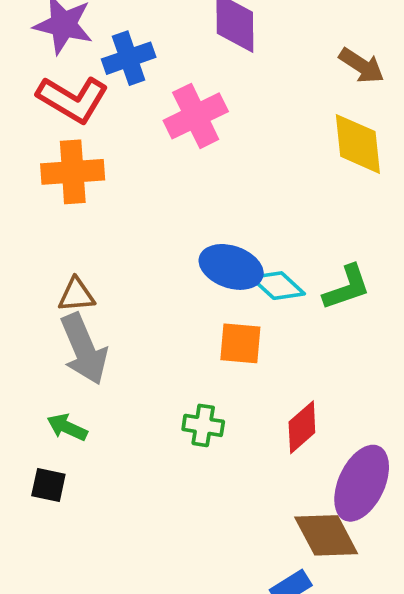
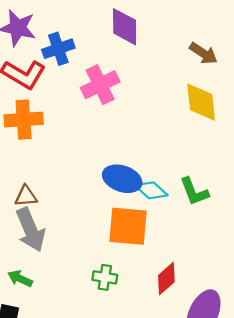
green L-shape: (347, 287) -> (194, 191), turned 88
orange square: (240, 343) -> (128, 226), size x1.5

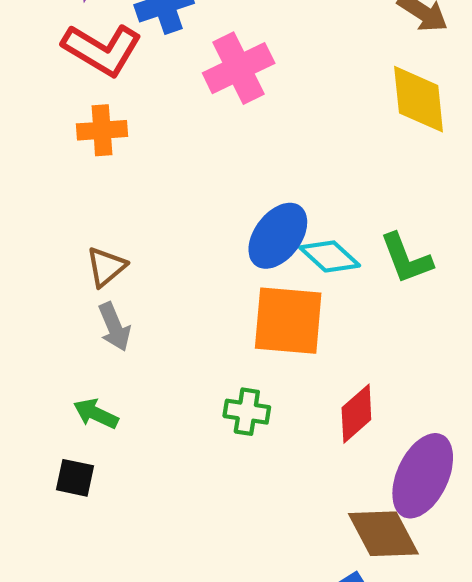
orange cross: (24, 120) -> (102, 130), size x0.7
blue ellipse: (122, 179) -> (278, 236), turned -72
brown triangle: (26, 196) -> (106, 267), turned -35
gray arrow: (31, 230) -> (114, 327), size x0.6

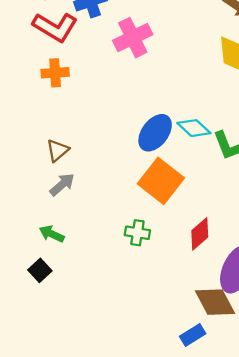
cyan diamond: (330, 256) -> (194, 128), moved
orange square: (288, 321) -> (161, 181), turned 33
gray arrow: (114, 327) -> (62, 184), turned -108
black square: (75, 478) -> (40, 270), turned 35

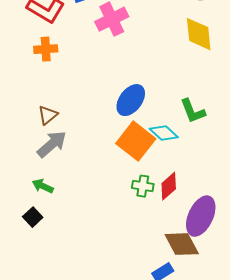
cyan diamond: (194, 128) -> (164, 133), moved
gray arrow: (62, 184) -> (52, 144), size x1.4
green cross: (137, 233) -> (143, 186), moved

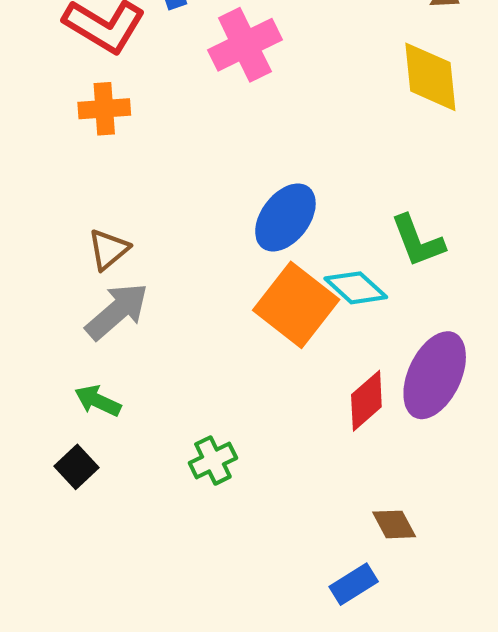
green cross: (143, 186) -> (213, 460), moved, turned -35
purple ellipse: (201, 216) -> (435, 375), moved
brown diamond: (182, 244) -> (394, 524), size x0.6

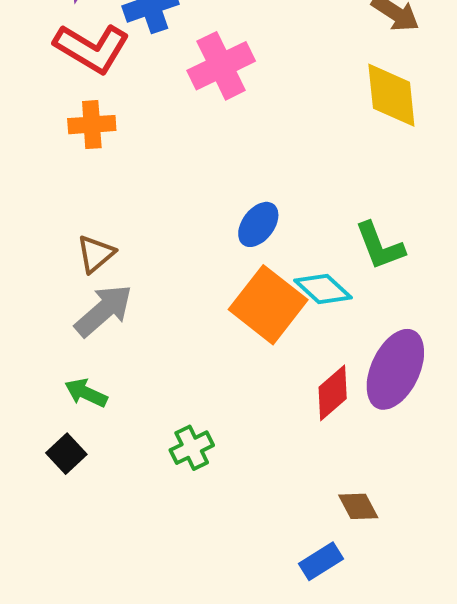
blue ellipse: (285, 217) -> (258, 224), size x0.7

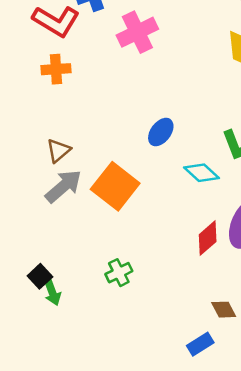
orange square: (268, 305) -> (115, 186), moved
green arrow: (86, 393) -> (52, 292), moved, turned -135

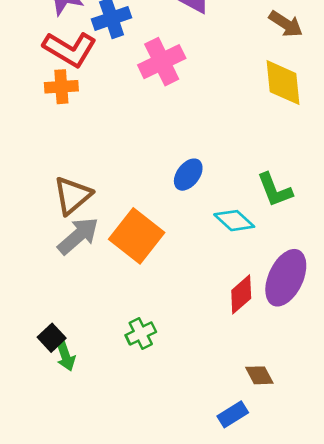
orange cross: (56, 69) -> (61, 87), moved
brown triangle: (58, 151) -> (72, 195), size x1.4

